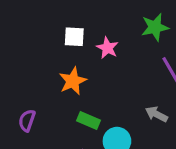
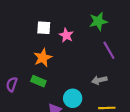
gray arrow: (156, 114) -> (99, 80), turned -40
green rectangle: (89, 121) -> (38, 81), moved

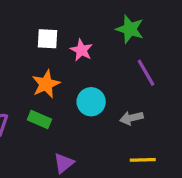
green star: (98, 21) -> (130, 29), turned 30
cyan circle: (73, 98) -> (91, 102), moved

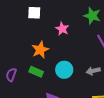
white square: (48, 39) -> (34, 13), moved
cyan circle: (91, 102) -> (64, 70), moved

